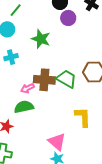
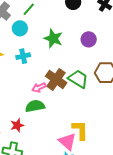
purple circle: (68, 18) -> (89, 39), moved
brown cross: (44, 80) -> (56, 79), turned 30
yellow L-shape: (83, 117) -> (80, 130), moved

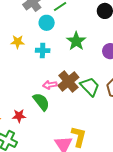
green semicircle: (35, 106) -> (41, 102), turned 48

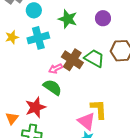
cyan cross: (43, 50) -> (38, 38), size x1.5
red star: (19, 116) -> (36, 107), size x1.5

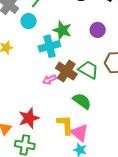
cyan cross: (38, 38) -> (49, 46), moved
green semicircle: (52, 87) -> (82, 101), moved
yellow L-shape: (99, 109) -> (65, 125), moved

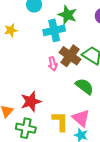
pink arrow: (49, 80) -> (53, 64), turned -80
yellow L-shape: (65, 125) -> (60, 121), moved

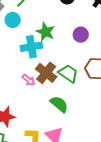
pink arrow: (53, 64) -> (29, 80), turned -40

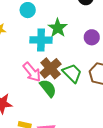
pink arrow: (29, 80) -> (32, 72), size x1.5
green semicircle: (59, 104) -> (48, 88), moved

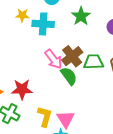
cyan cross: (41, 40) -> (43, 24), moved
green trapezoid: (72, 73) -> (94, 62), turned -50

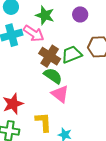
pink arrow: (53, 59) -> (34, 33), moved
pink triangle: (66, 119) -> (60, 94), moved

